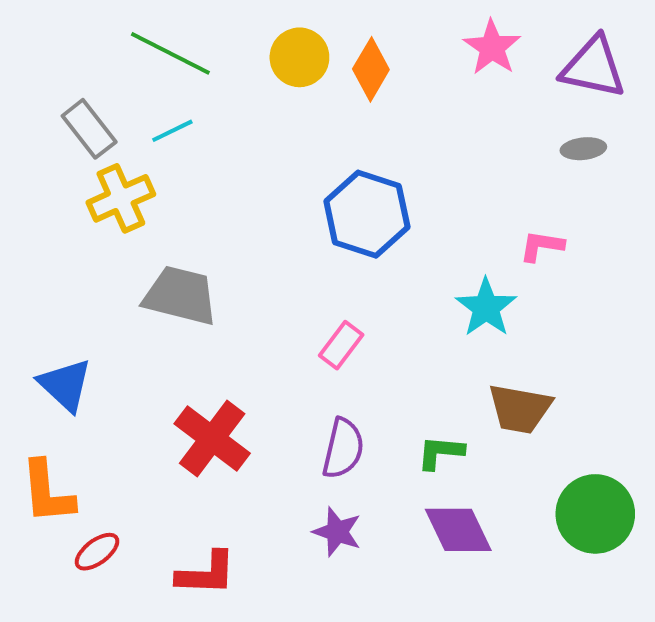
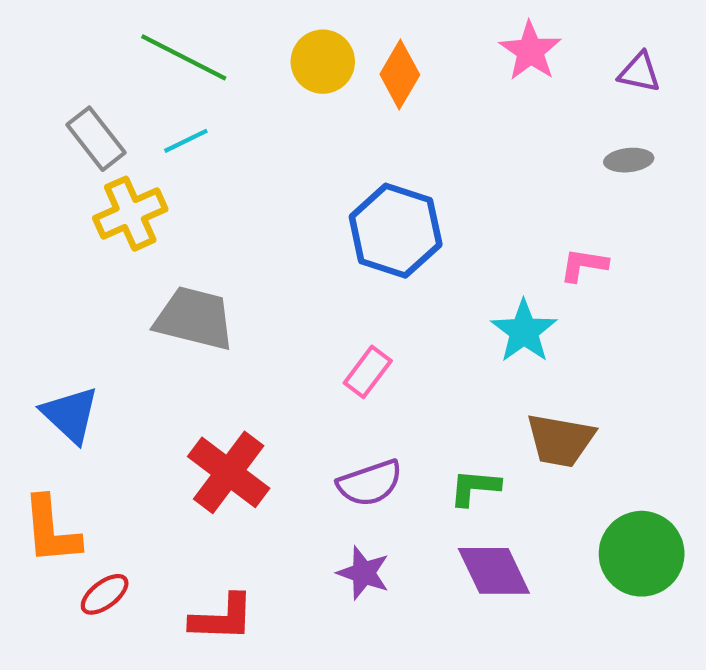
purple triangle: (593, 67) -> (639, 72), size x0.6
purple semicircle: (343, 448) -> (370, 483), turned 58

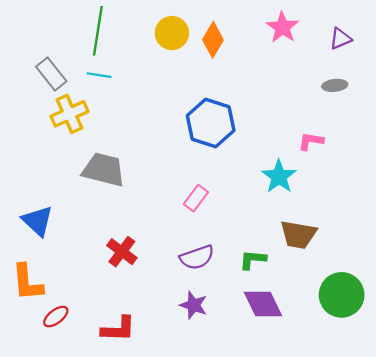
green line: (184, 57) -> (98, 31), turned 72
purple triangle: (639, 72) -> (340, 39), turned -35
cyan line: (186, 141) -> (99, 75), turned 35
red cross: (229, 472) -> (122, 252), size x0.7

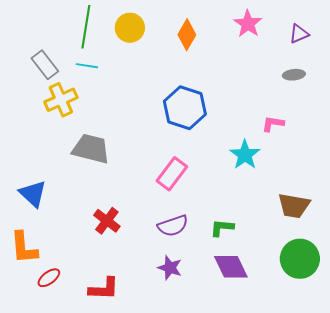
yellow circle: (172, 33) -> (130, 28), moved
pink rectangle: (196, 198) -> (172, 174), size x1.4
brown trapezoid: (298, 235) -> (294, 206), moved

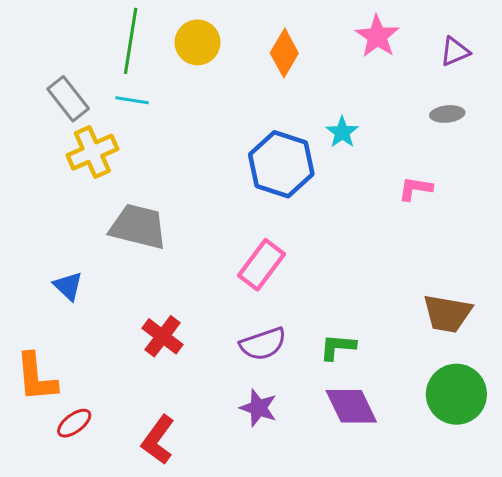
cyan star: (245, 155) -> (342, 132), moved, size x0.7
blue triangle: (33, 194) -> (68, 286), moved, size x0.7
red L-shape: (104, 289) -> (158, 440), turned 124

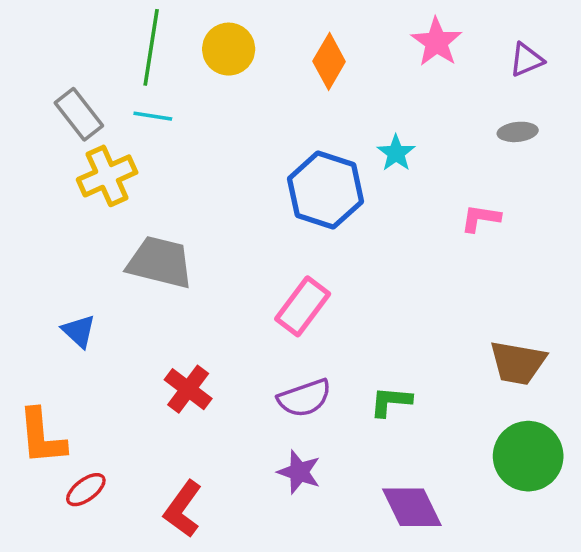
purple diamond: (351, 406) -> (412, 507), moved

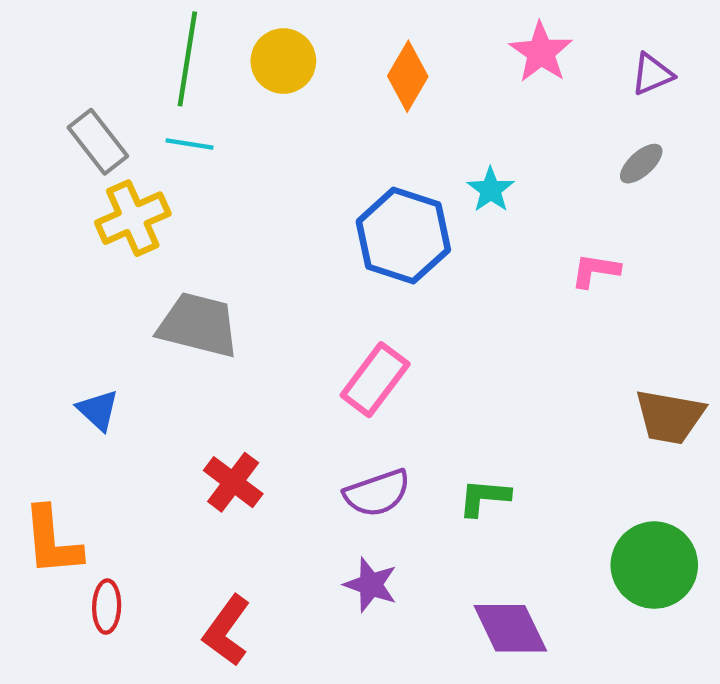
gray ellipse: (518, 132) -> (641, 164), turned -36
brown trapezoid: (518, 363) -> (670, 417), moved
red ellipse: (86, 490) -> (107, 607), turned -51

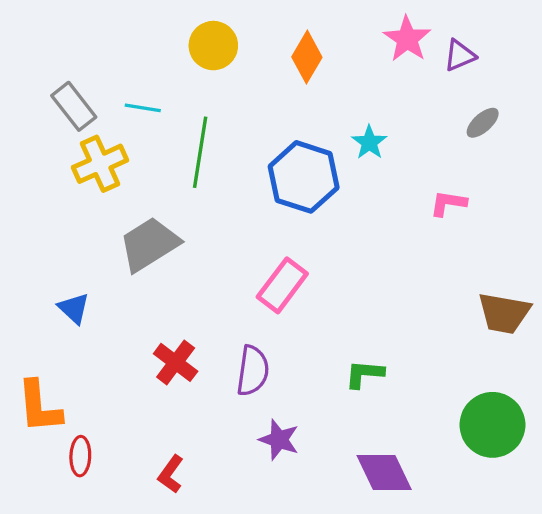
green line: (187, 59) -> (200, 152), moved
purple triangle: (652, 74) -> (460, 55), moved
gray trapezoid: (198, 325) -> (149, 244), turned -46
purple semicircle: (377, 493) -> (253, 371), moved, turned -63
red L-shape: (227, 631) -> (171, 474), size x0.7

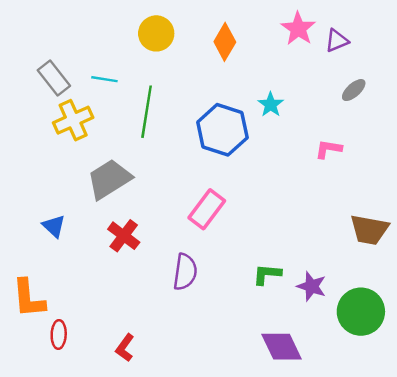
red cross: (176, 362) -> (124, 236), moved
purple star: (279, 440) -> (312, 286), moved

